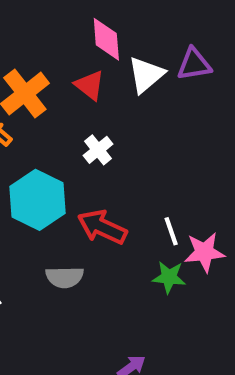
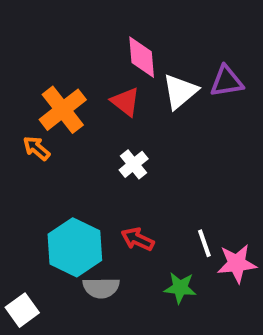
cyan hexagon: (37, 200) -> (75, 247), moved
red arrow: (102, 227) -> (138, 239), size x0.7
green star: (169, 277) -> (180, 288), moved

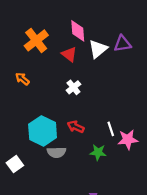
orange cross: (63, 110) -> (36, 40), moved

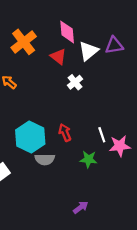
white cross: (73, 87) -> (75, 82), moved
red arrow: (76, 127) -> (65, 133), turned 42

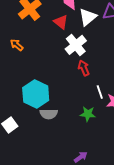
white cross: (75, 82) -> (76, 45), size x1.5
red arrow: (65, 133) -> (84, 68), moved

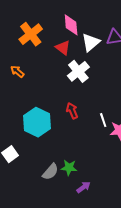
red arrow: (84, 68) -> (72, 111), moved
gray semicircle: (49, 114) -> (50, 172), moved, turned -48
green star: (88, 114) -> (69, 168), moved

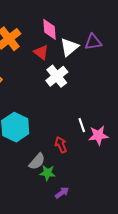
red arrow: (72, 111) -> (61, 145), moved
gray semicircle: (50, 172) -> (37, 161), moved

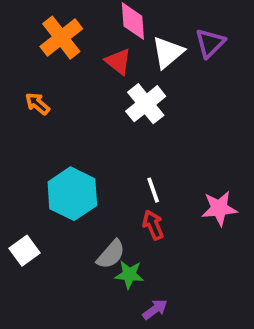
purple triangle: (93, 42) -> (210, 43), turned -36
white line: (82, 125) -> (153, 190), moved

